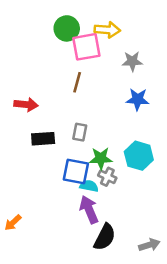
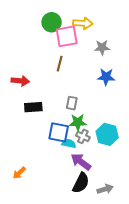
gray rectangle: (80, 132) -> (72, 103), moved
cyan hexagon: (139, 156) -> (107, 134), moved
purple arrow: (89, 210) -> (81, 162), moved, turned -30
orange arrow: (13, 223) -> (19, 173), moved
gray arrow: (149, 245) -> (105, 189), moved

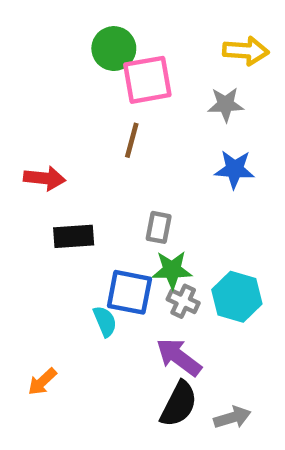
yellow arrow: (83, 23) -> (246, 51), moved
cyan semicircle: (69, 144) -> (105, 321), moved, turned 56

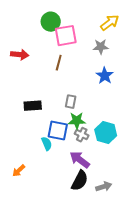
yellow arrow: (246, 51) -> (110, 23), turned -42
blue star: (235, 169) -> (105, 76), turned 30
red arrow: (45, 178) -> (20, 55), moved

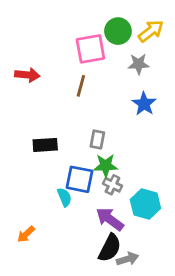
green circle: (51, 22) -> (118, 31), moved
cyan hexagon: (106, 133) -> (145, 204), moved
gray arrow: (104, 187) -> (128, 259), moved

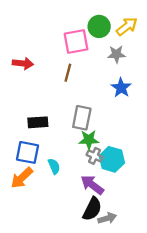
gray rectangle: (97, 139) -> (82, 118), size x1.5
blue square: (80, 179) -> (27, 152), moved
cyan hexagon: (145, 204) -> (112, 159), moved
orange arrow: (26, 234) -> (22, 178), moved, size x1.5

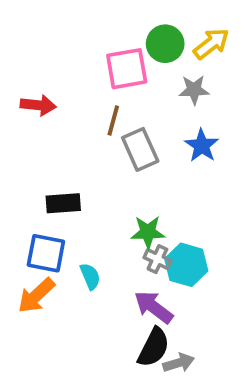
gray rectangle: (82, 118) -> (140, 149), moved, turned -35

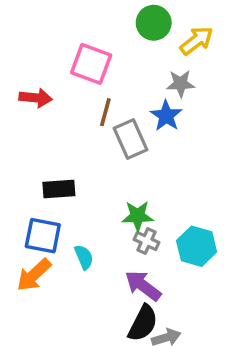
green circle: (165, 44) -> (154, 23), moved
pink square: (127, 69) -> (91, 64), moved, turned 30
blue star: (202, 146) -> (166, 116), moved
cyan hexagon: (186, 265) -> (197, 246), moved

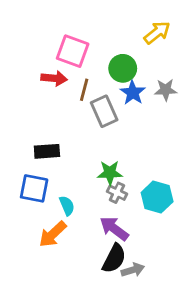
green circle: (154, 23) -> (123, 68), moved
gray star: (180, 84) -> (166, 90), moved
red arrow: (36, 98) -> (54, 78), moved
orange arrow: (34, 275) -> (53, 234), moved

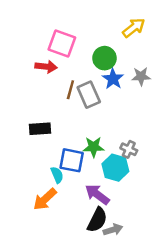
brown line: (84, 90) -> (70, 90), moved
blue square: (34, 188) -> (72, 160), moved
gray cross: (117, 193) -> (129, 149), moved
cyan hexagon: (157, 197) -> (115, 168), moved

